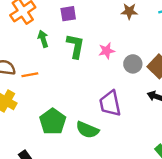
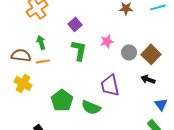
purple square: (68, 14) -> (75, 24), moved, turned -32
green arrow: (43, 39) -> (41, 42), moved
green L-shape: (75, 46) -> (79, 50), moved

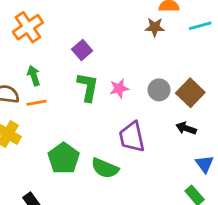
pink star: (107, 41) -> (119, 88), moved

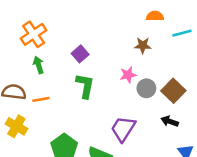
brown star: (155, 27) -> (143, 45), moved
green arrow: (34, 76) -> (38, 65), moved
pink star: (119, 88) -> (128, 75), moved
purple trapezoid: (132, 137) -> (123, 129), turned 44

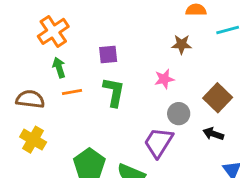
purple square: (80, 54) -> (108, 55), turned 35
gray circle: (146, 88) -> (179, 114), moved
orange line: (41, 99) -> (72, 92), moved

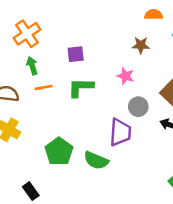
pink star: (164, 79) -> (125, 76), turned 30
green L-shape: (114, 92) -> (81, 87), turned -100
purple trapezoid: (159, 142) -> (120, 132), turned 152

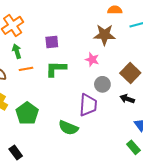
brown star: (141, 45) -> (104, 35), size x1.5
green pentagon: (59, 151) -> (27, 113), moved

